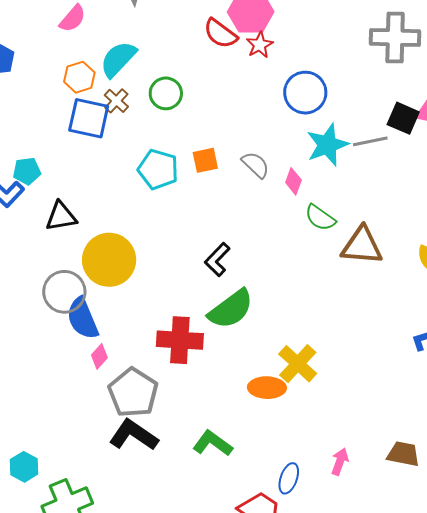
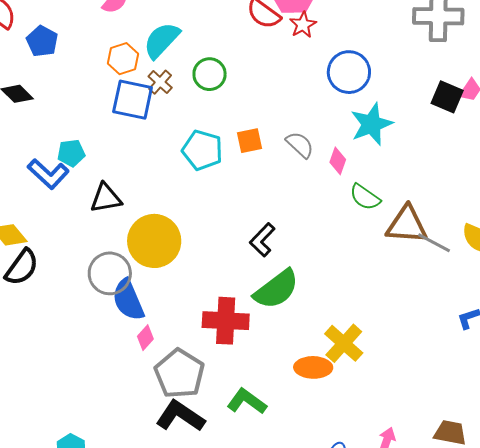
gray line: (370, 141) -> (434, 243), moved, turned 40
green L-shape: (213, 443) -> (247, 401), moved

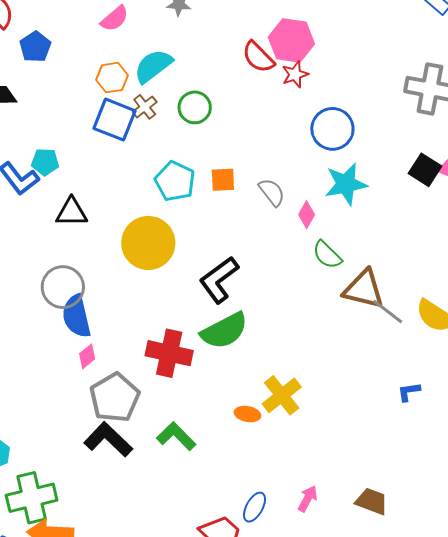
black L-shape: (262, 240) -> (219, 280), size x1.4
yellow circle: (154, 241) -> (148, 243), moved
orange ellipse: (313, 367) -> (247, 414), size x0.7

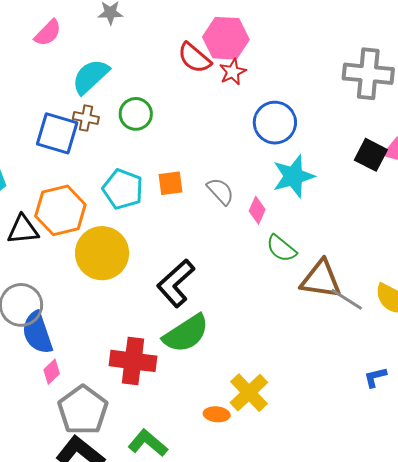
orange hexagon: (112, 78) -> (60, 210), moved, size x1.6
brown cross: (145, 107) -> (86, 118), turned -35

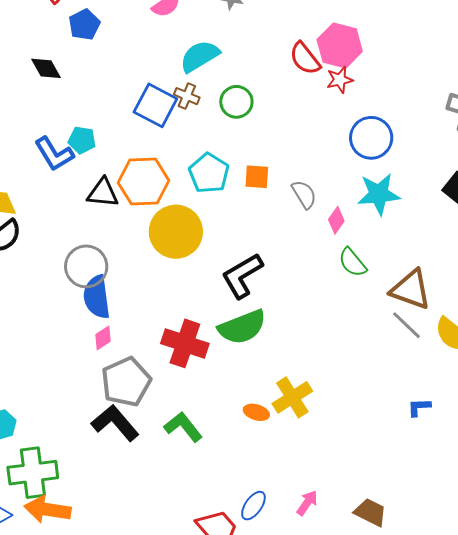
brown triangle: (321, 279) -> (411, 289), moved

